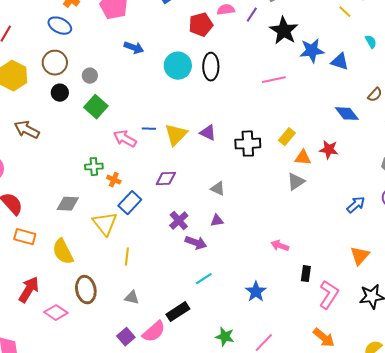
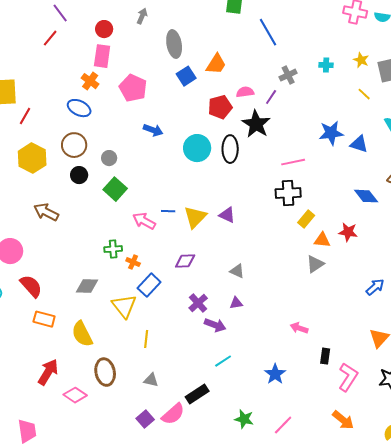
black star: (284, 31) -> (256, 124), moved
black cross: (248, 144) -> (288, 193), moved

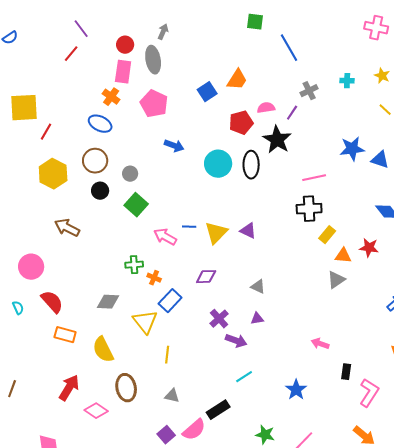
gray ellipse: (174, 44) -> (153, 60), moved

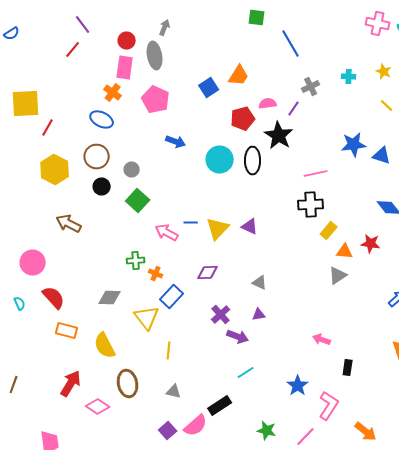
pink L-shape: (369, 393) -> (329, 406), moved

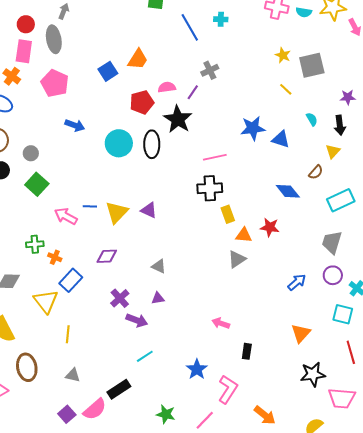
cyan cross: (349, 76) -> (221, 19), moved
yellow rectangle: (329, 230) -> (228, 214), turned -60

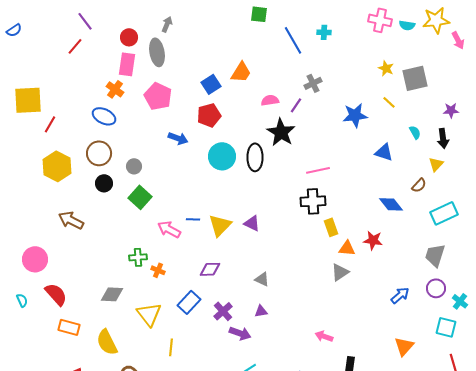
red pentagon: (142, 102) -> (209, 115), moved
blue star: (253, 128) -> (355, 115), moved
blue rectangle: (71, 280) -> (189, 302), moved

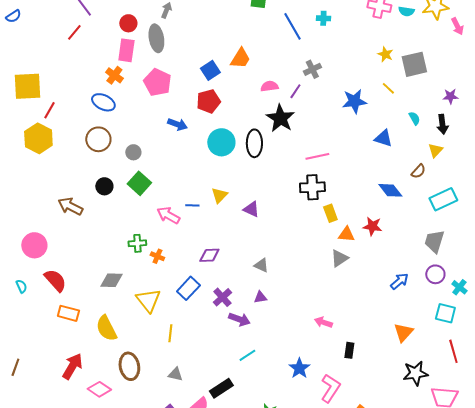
yellow hexagon: (57, 166) -> (38, 138), moved
black circle: (104, 183) -> (104, 186), moved
yellow triangle: (220, 225) -> (219, 195), moved, size x0.7

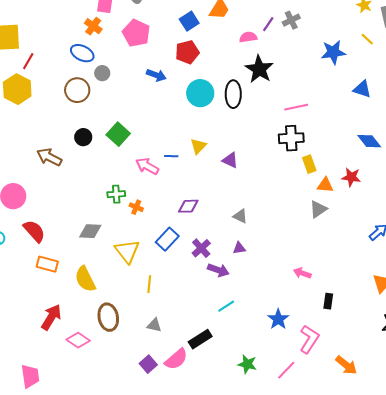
purple line: (295, 91) -> (268, 24), moved
gray circle: (133, 152) -> (102, 73), moved

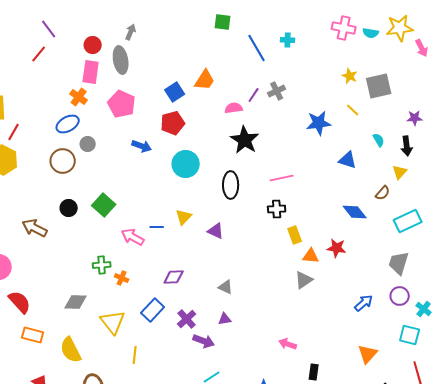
blue ellipse: (82, 53) -> (68, 124), turned -55
black ellipse: (233, 94) -> (231, 185), moved
black cross: (291, 138) -> (277, 209), size x0.7

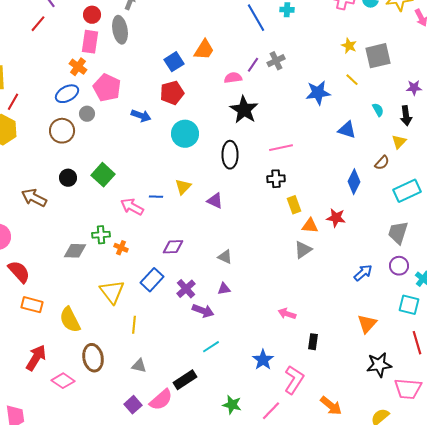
pink pentagon: (122, 104) -> (107, 88), moved
blue diamond: (355, 212) -> (354, 182), turned 65
gray diamond: (76, 302) -> (75, 251), moved

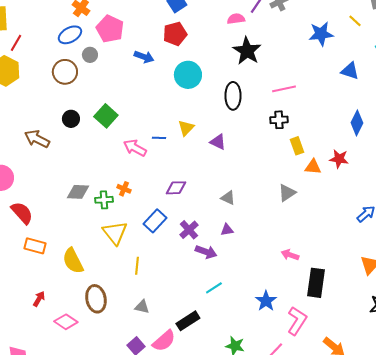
green cross: (101, 235) -> (104, 200), moved
gray triangle: (303, 250) -> (287, 193), moved
black rectangle: (313, 342) -> (316, 283), size x1.8
red arrow: (36, 358) -> (39, 299), size x0.6

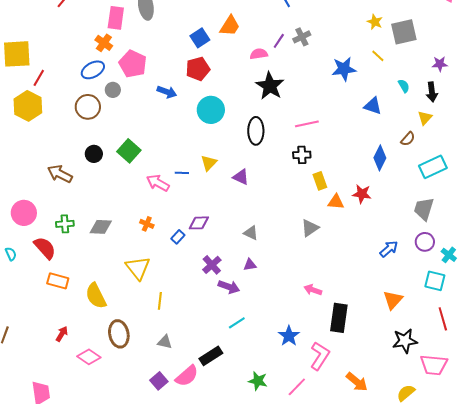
green cross: (104, 200) -> (65, 224), moved
blue rectangle: (155, 221) -> (178, 237), moved, size x0.6

